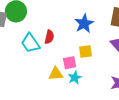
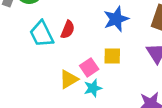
pink square: (70, 63) -> (89, 67), turned -32
yellow triangle: (56, 74) -> (69, 79), turned -35

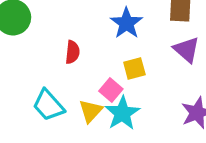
cyan trapezoid: (42, 34) -> (48, 105), moved
cyan star: (93, 88) -> (122, 113), size x1.5

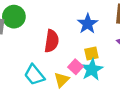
red semicircle: (73, 52) -> (52, 41), size x1.5
cyan star: (122, 113) -> (92, 70), moved

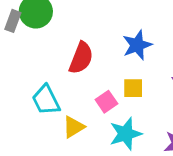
cyan star: (92, 70) -> (126, 134), moved
yellow triangle: (62, 80) -> (74, 127), moved

